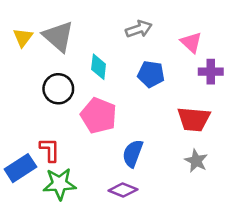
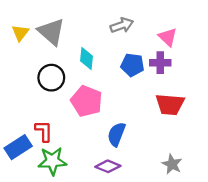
purple cross: (211, 72) -> (160, 63), moved
gray star: (196, 161) -> (172, 164), moved

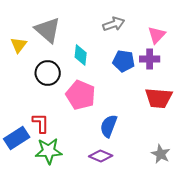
yellow triangle: (20, 33) -> (19, 45), moved
pink triangle: (168, 37) -> (157, 35), turned 30

